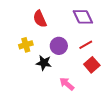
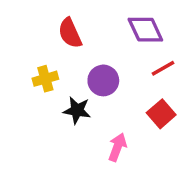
red line: (86, 45) -> (163, 68), moved
pink arrow: (67, 84) -> (117, 147), turned 70

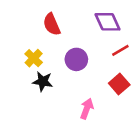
yellow cross: (45, 79) -> (34, 58), turned -30
black star: (77, 110) -> (43, 81), moved

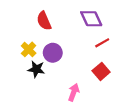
purple circle: (76, 59) -> (53, 53), moved

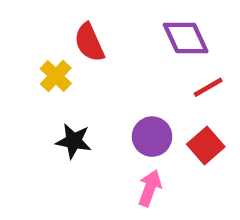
yellow cross: (29, 49) -> (56, 76), moved
purple circle: (53, 53) -> (152, 137), moved

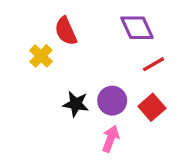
black star: (74, 141) -> (76, 104), moved

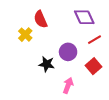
purple circle: (112, 101) -> (68, 52), moved

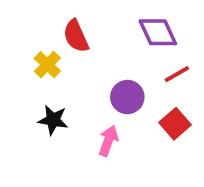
black star: (47, 64) -> (53, 120), moved
pink arrow: (68, 85) -> (108, 141), moved

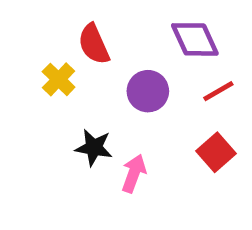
purple circle: (127, 97) -> (148, 91), moved
black star: (53, 120) -> (94, 148), moved

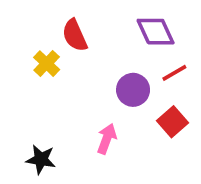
purple circle: (148, 91) -> (133, 90), moved
black star: (94, 148) -> (41, 159), moved

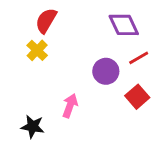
red semicircle: (75, 35) -> (46, 21), moved, turned 55
pink arrow: (107, 139) -> (70, 106), moved

